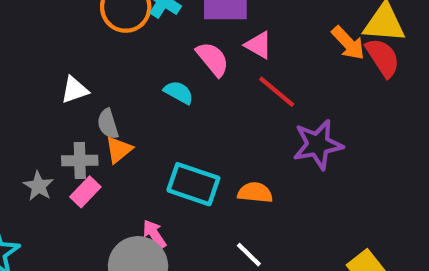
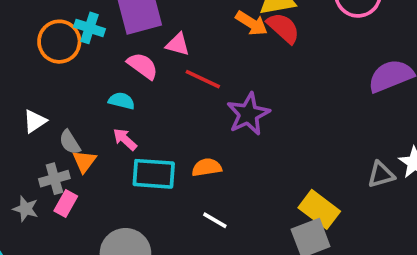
pink arrow: (154, 234) -> (125, 139), moved

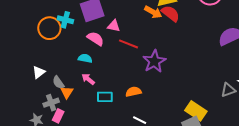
cyan rectangle: (154, 174) -> (105, 97), size x0.7

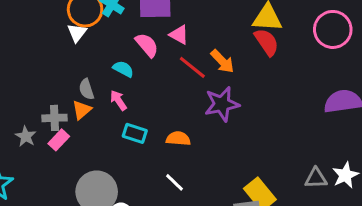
orange arrow: (153, 12) -> (222, 61), moved
white triangle: (39, 72) -> (77, 33), moved, turned -32
gray semicircle: (58, 82) -> (86, 89), moved

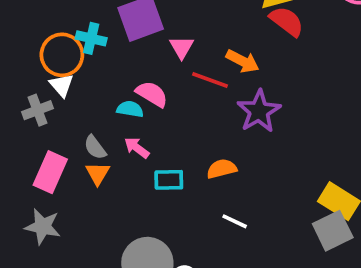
pink triangle: (179, 35) -> (182, 47), turned 50
pink semicircle: (147, 45) -> (152, 94), moved
gray cross: (55, 118) -> (38, 110), moved
gray star: (26, 136) -> (43, 226), size x1.4
pink rectangle: (59, 140) -> (50, 172), moved, size x1.5

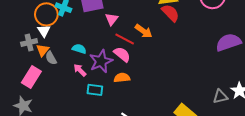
pink semicircle: (152, 94) -> (122, 54), moved
purple star: (259, 111) -> (101, 61), moved
gray semicircle: (95, 147) -> (51, 58), moved
orange semicircle: (222, 169) -> (122, 78), moved
orange triangle: (98, 173) -> (43, 50), moved

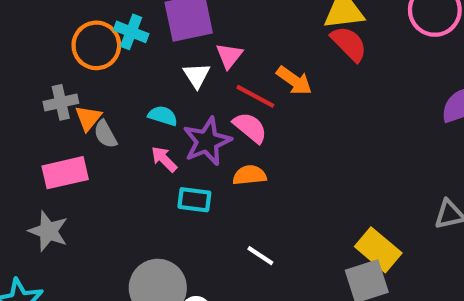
white triangle: (44, 31) -> (197, 75), moved
pink rectangle: (31, 77) -> (65, 173), turned 45

